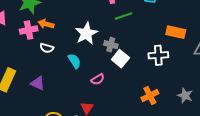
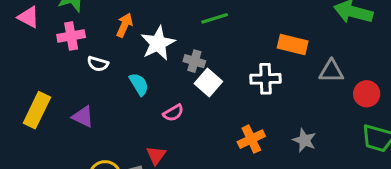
orange arrow: (46, 24) -> (125, 25), moved, turned 98

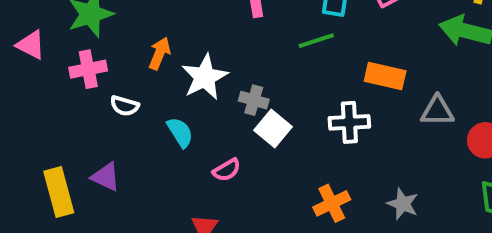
green line: (215, 18) -> (316, 41), moved
yellow rectangle: (37, 110) -> (59, 192), moved, turned -40

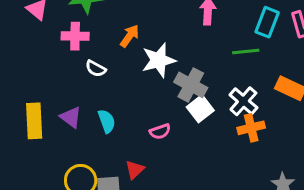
gray cross: (254, 100) -> (191, 85), size x1.5
white cross: (349, 122) -> (243, 101), moved, turned 32
cyan semicircle: (180, 132) -> (107, 121), moved
orange cross: (332, 203) -> (251, 128), moved

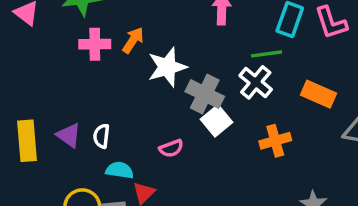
pink cross: (75, 36) -> (95, 44), moved
white semicircle: (96, 69) -> (102, 136), moved, turned 70
white cross: (243, 101) -> (256, 82), moved
cyan semicircle: (107, 121) -> (120, 170), moved, turned -60

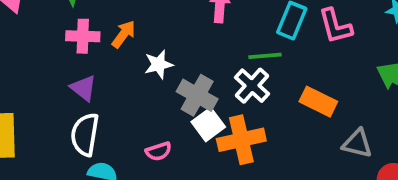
white star: (167, 67) -> (159, 64), size x0.7
purple triangle: (69, 135) -> (84, 88), moved
white semicircle: (102, 136) -> (85, 134), size x1.6
orange cross: (275, 141) -> (241, 140), moved, size x1.4

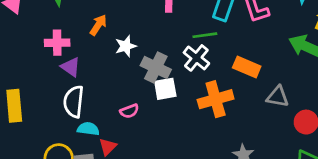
pink cross: (83, 36) -> (57, 43), moved
white square: (208, 124) -> (165, 89), turned 30
orange cross: (241, 140) -> (216, 99), moved

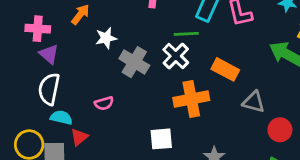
white square: (165, 89) -> (161, 139), moved

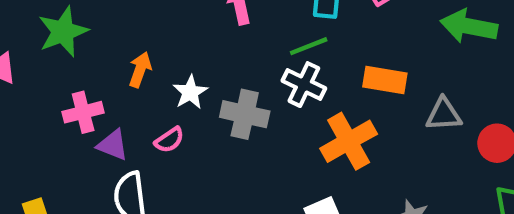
pink semicircle: (104, 103) -> (169, 140), moved

